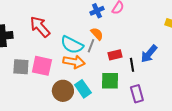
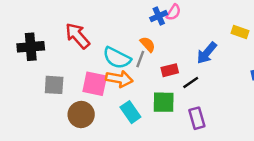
blue cross: (97, 11) -> (159, 16), moved
blue arrow: (149, 54) -> (207, 53), moved
black line: (132, 65) -> (191, 82), turned 64
pink square: (42, 66) -> (95, 84), moved
brown circle: (63, 91) -> (81, 115), moved

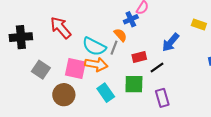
blue cross: (159, 16) -> (131, 19), moved
gray square: (54, 85) -> (41, 70), turned 30

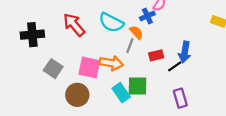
blue arrow: (171, 42) -> (185, 52), moved, turned -30
cyan semicircle: (94, 47) -> (111, 23), moved
green square: (134, 84) -> (138, 86), moved

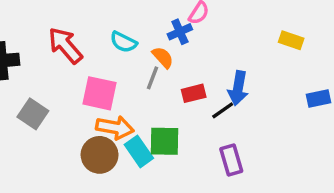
cyan semicircle: (111, 23) -> (123, 42), size x0.7
orange arrow: (111, 63) -> (115, 128), moved
pink square: (89, 67) -> (100, 93), moved
brown circle: (77, 95) -> (100, 155), moved

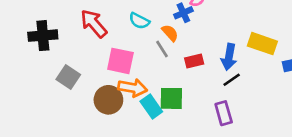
yellow rectangle: (291, 40) -> (262, 44), moved, size x1.5
gray line: (153, 78) -> (162, 49), turned -54
black line: (223, 110) -> (232, 80), moved
brown circle: (100, 155) -> (108, 100), moved

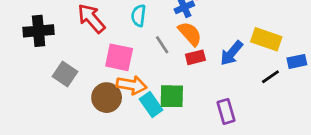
cyan semicircle: (139, 21) -> (139, 16), turned 70
orange semicircle: (170, 33) -> (190, 34), moved, size x1.4
blue arrow: (229, 57) -> (232, 53), turned 30
black line: (232, 80) -> (270, 77), moved

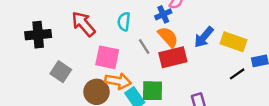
blue arrow: (232, 53) -> (204, 37), moved
red rectangle: (195, 57) -> (173, 57), size x1.6

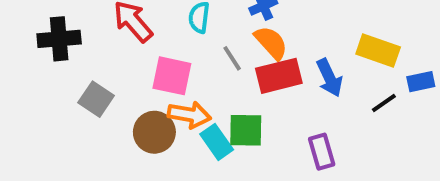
blue arrow: (204, 37) -> (329, 78), moved, turned -65

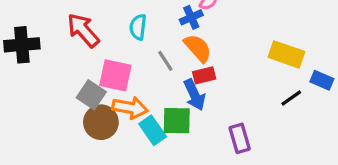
red rectangle: (279, 76) -> (204, 75), size x0.6
blue arrow: (329, 78) -> (194, 95), moved
blue rectangle: (421, 82) -> (322, 80), turned 35
gray square: (96, 99) -> (91, 95), moved

